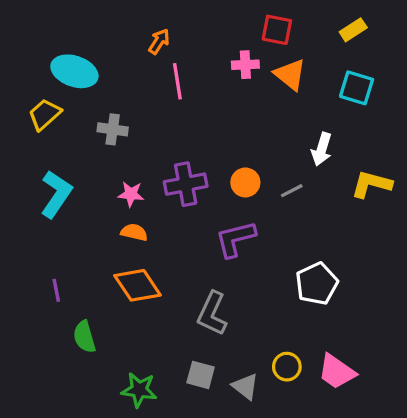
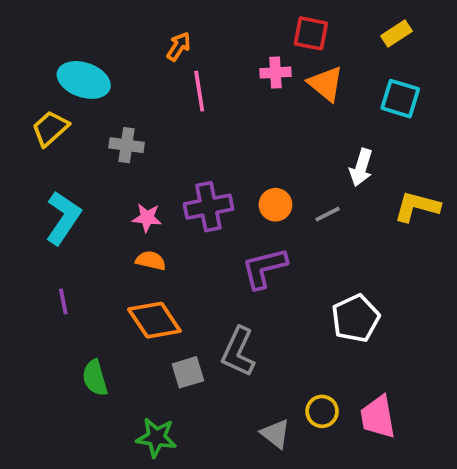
purple line: (56, 290) -> (63, 302), moved
pink trapezoid: (337, 372) -> (378, 417), turned 45
gray square: (201, 375) -> (188, 372), moved, turned -32

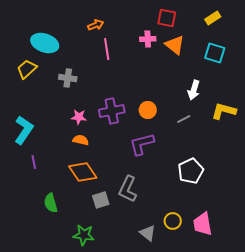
orange arrow: (179, 46) -> (96, 25), turned 35
gray line: (328, 214) -> (184, 119), moved
cyan L-shape: (63, 218) -> (24, 130), moved

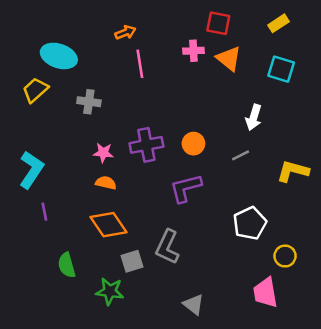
yellow L-shape: (224, 111) -> (293, 171), moved
yellow circle: (173, 221) -> (285, 256), moved
green star: (84, 235) -> (110, 291), moved

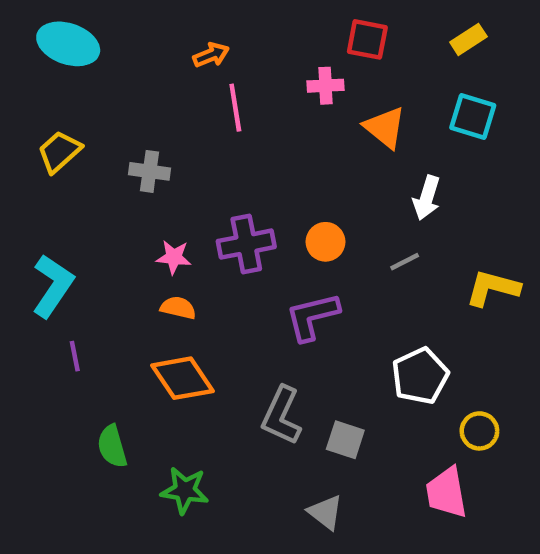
cyan ellipse: (59, 56) -> (68, 44), moved
orange triangle: (229, 59) -> (385, 127), moved
gray square: (132, 261) -> (345, 440), moved, turned 35

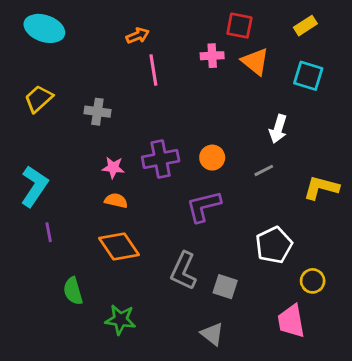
orange triangle: (385, 127) -> (255, 61), moved

